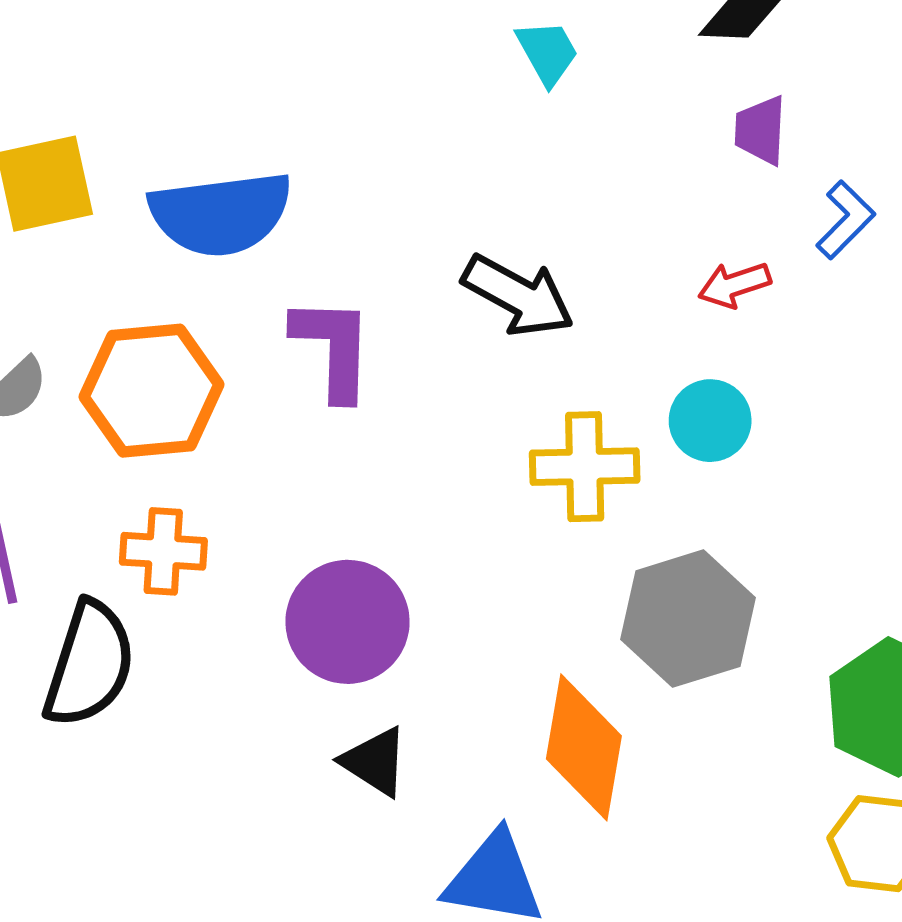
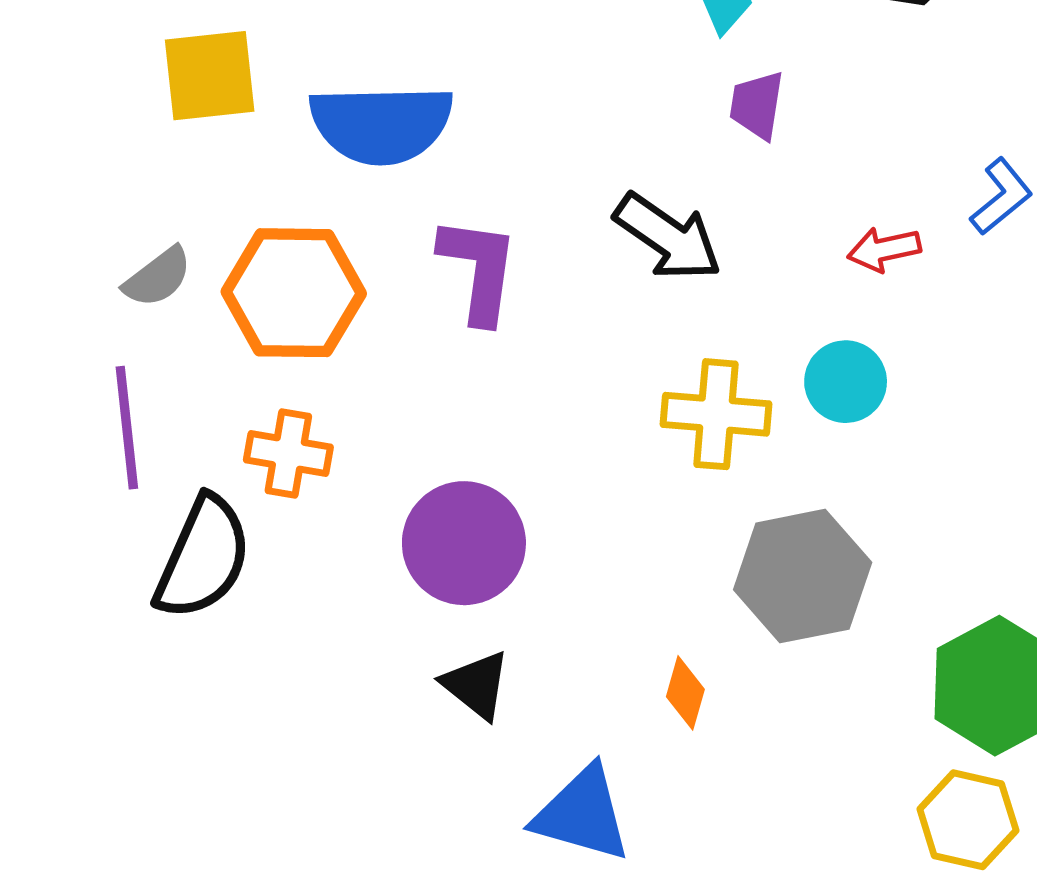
purple trapezoid: (761, 130) -> (757, 105), moved
orange diamond: (584, 747) -> (685, 693), size x0.5

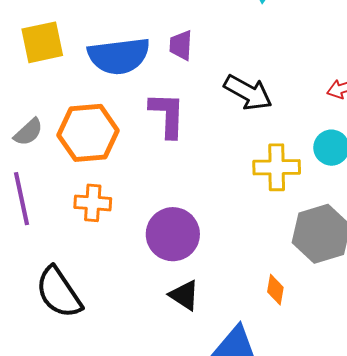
purple trapezoid: (757, 105) -> (181, 45), moved
black semicircle: (203, 558) -> (59, 292), moved, turned 128

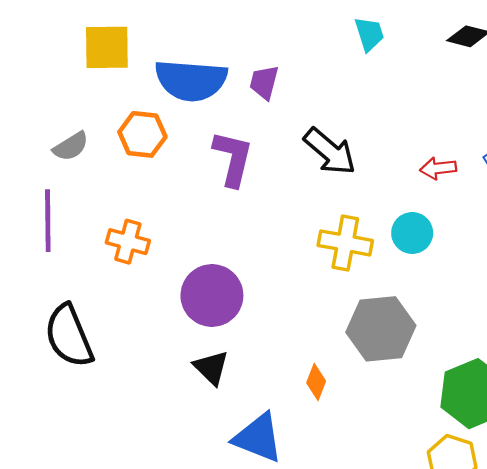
orange hexagon: (88, 133) -> (142, 134), moved, size x0.7

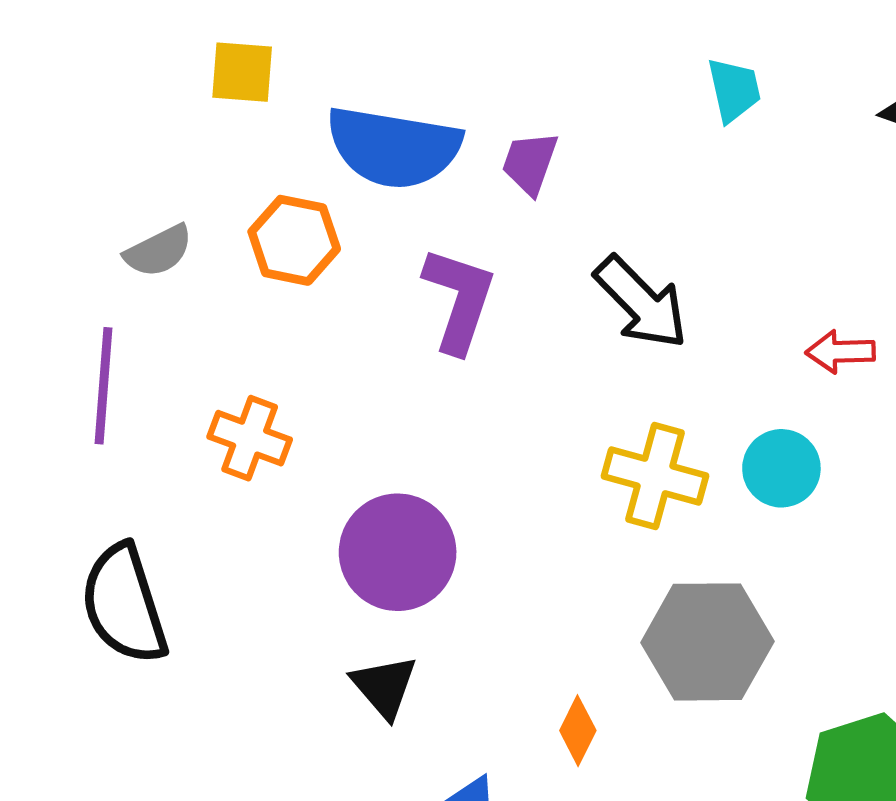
yellow square: (107, 47) -> (242, 72), size x0.7

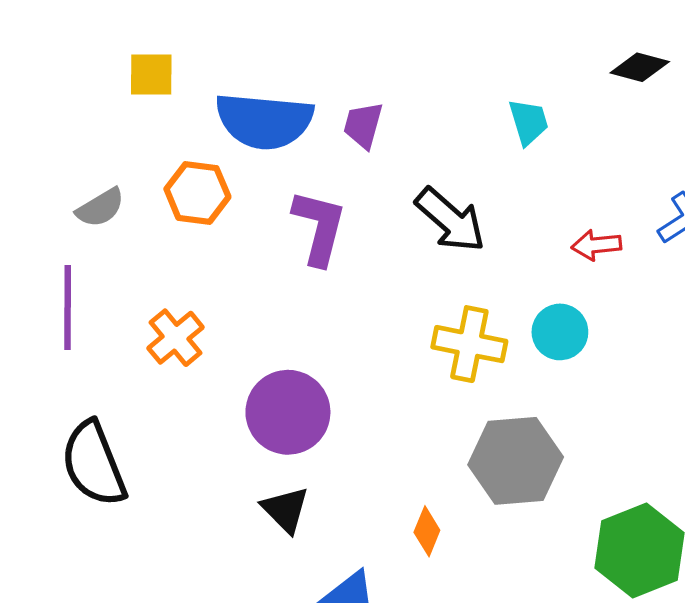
cyan trapezoid: (734, 90) -> (529, 122), moved
orange cross: (250, 438) -> (176, 338), turned 34

